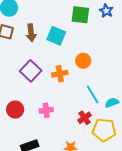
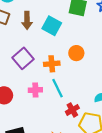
cyan line: (93, 94) -> (57, 88), moved
pink cross: (46, 110) -> (35, 90), moved

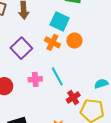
cyan square: (52, 26) -> (60, 21), moved
orange cross: (52, 64) -> (52, 42), moved, turned 35

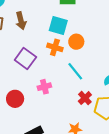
cyan line: (57, 76) -> (75, 71), moved

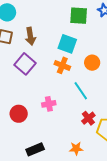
orange circle: (76, 42) -> (92, 63), moved
purple square: (25, 58) -> (25, 64), moved

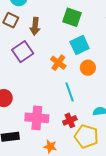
green square: (79, 16) -> (72, 17), moved
cyan square: (67, 44) -> (80, 45), moved, turned 30
pink cross: (49, 104) -> (37, 118), moved, size x1.6

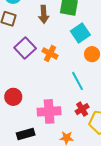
brown arrow: (35, 26) -> (44, 14), moved
orange cross: (58, 63) -> (50, 53), moved

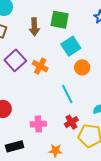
pink cross: (49, 111) -> (38, 124), size x0.7

